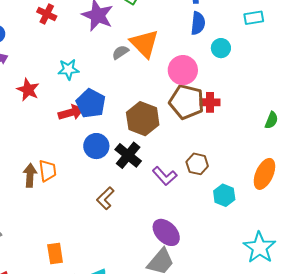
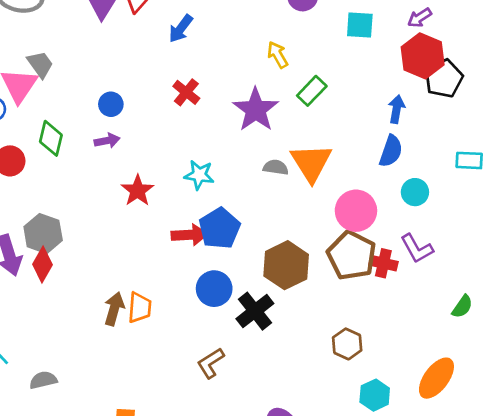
gray semicircle: (120, 52) -> (276, 167), turned 30
purple L-shape: (165, 176) -> (417, 249), moved

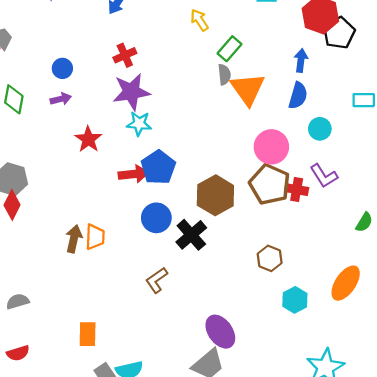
red cross: (186, 92) -> (125, 55), turned 30
purple star: (256, 110) -> (131, 92), moved, turned 30
orange triangle: (311, 163) -> (248, 89), moved
gray semicircle: (276, 167) -> (224, 74), moved, turned 78

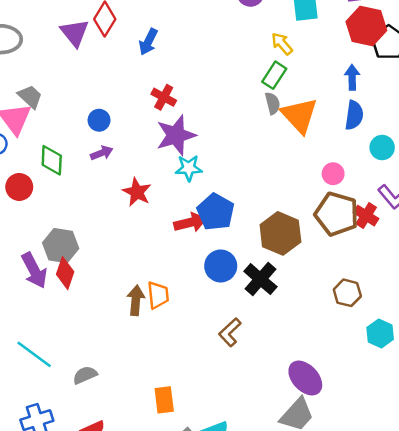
yellow arrow: (199, 20) -> (282, 44), moved
red cross: (125, 55) -> (164, 97), turned -30
pink circle: (271, 147) -> (333, 174), size x0.6
red cross: (297, 190) -> (366, 216), turned 30

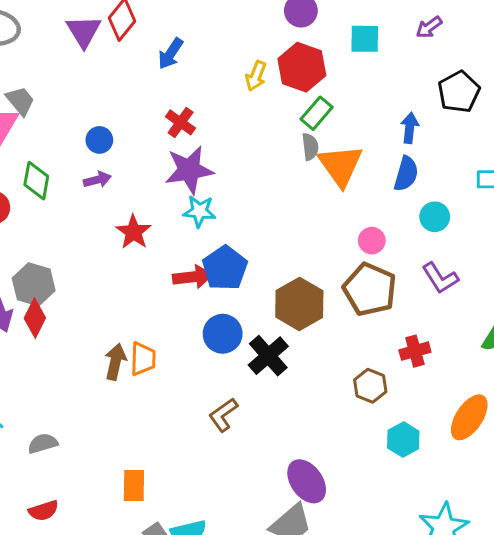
red hexagon: (366, 26) -> (302, 67), moved
yellow arrow: (282, 44) -> (256, 76), moved, turned -125
red cross: (366, 216) -> (415, 351), moved, turned 35

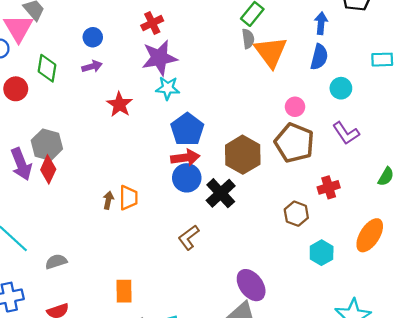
red cross: (181, 122) -> (152, 23), turned 30
red arrow: (193, 277) -> (185, 158), moved
brown arrow: (115, 362) -> (108, 200), size x0.7

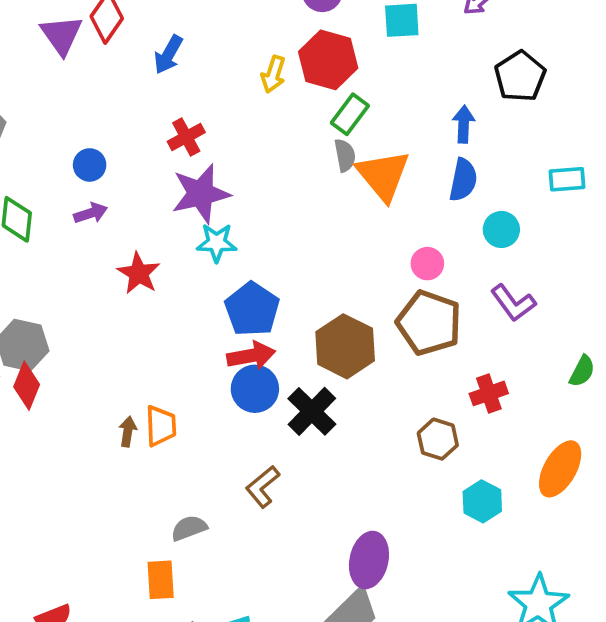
gray semicircle: (56, 262) -> (189, 528), moved
purple ellipse: (251, 285) -> (369, 560), turned 52

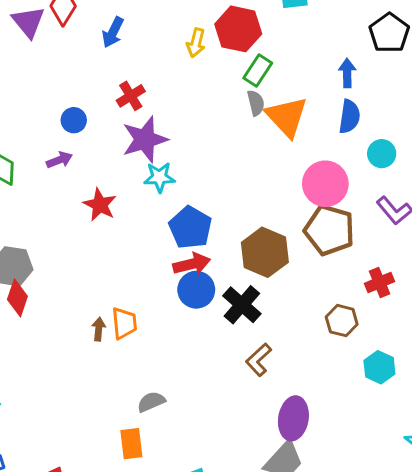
blue circle: (90, 165) -> (74, 120), moved
pink circle: (427, 264) -> (325, 184), size x1.8
brown L-shape: (263, 487) -> (259, 360), moved

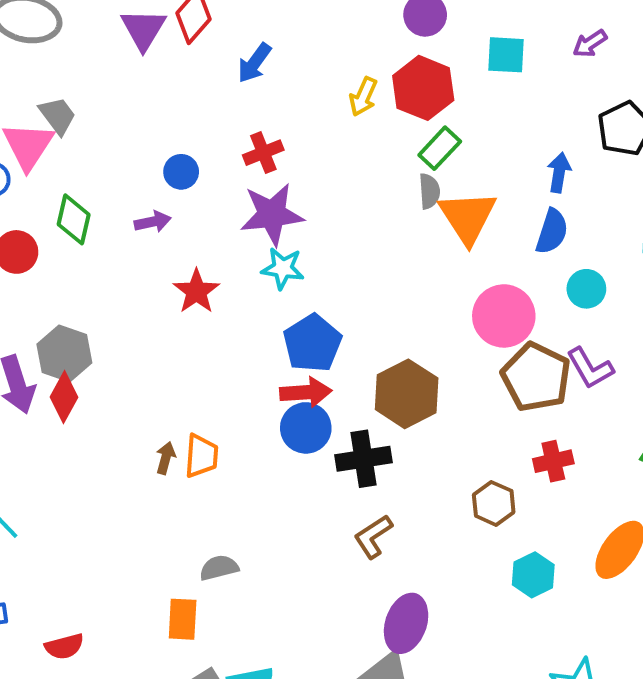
brown pentagon: (329, 230) -> (536, 377), moved
black cross: (242, 305) -> (363, 459), turned 30

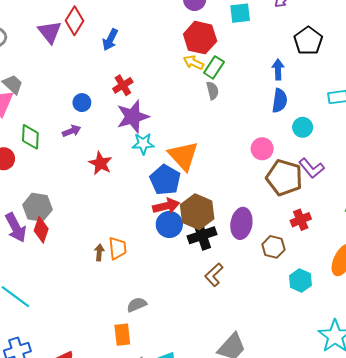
yellow arrow: (363, 97) -> (193, 62), moved, turned 102
orange triangle: (468, 217) -> (183, 156), moved
pink circle: (504, 316) -> (262, 149), size x0.7
brown hexagon: (407, 394) -> (197, 212), moved
purple ellipse: (406, 623) -> (241, 223), moved

